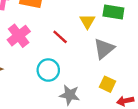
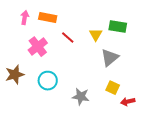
red line: (60, 37) -> (68, 38), moved
cyan circle: (48, 70) -> (48, 81), moved

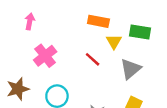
orange rectangle: (48, 18) -> (98, 21), moved
red line: (68, 38) -> (93, 59), moved

